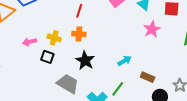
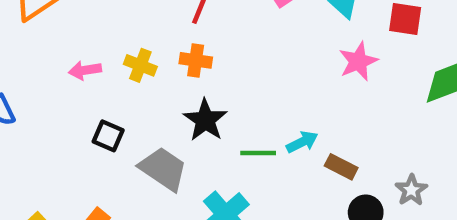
black square: (47, 57) -> (108, 136), moved
cyan arrow: (124, 61) -> (302, 142), moved
green line: (118, 89) -> (258, 153), moved, turned 49

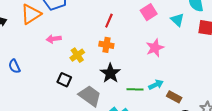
pink star: (358, 61) -> (155, 48), moved
yellow cross: (140, 65) -> (77, 55), moved, turned 32
pink arrow: (85, 70) -> (54, 39), moved

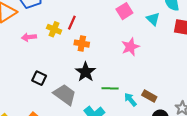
red line: (109, 21) -> (72, 23), moved
yellow cross: (77, 55) -> (54, 29), moved, turned -32
cyan arrow: (156, 85) -> (130, 100), moved, turned -104

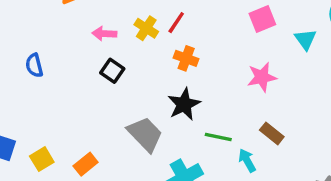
black square: (39, 78) -> (112, 71), moved
brown rectangle: (149, 96) -> (272, 133), moved

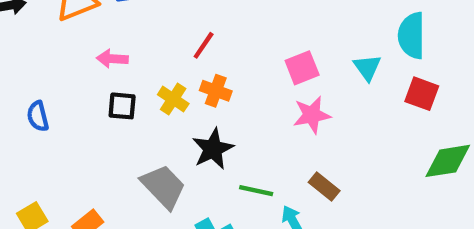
pink square: (262, 19) -> (302, 68), moved
yellow cross: (146, 28) -> (173, 99), moved
blue semicircle: (34, 65) -> (38, 116), moved
black square: (112, 71) -> (122, 106), turned -30

